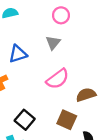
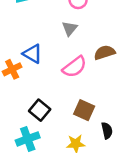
blue triangle: (18, 54) -> (32, 54), moved, turned 48
brown semicircle: (86, 95) -> (104, 52), moved

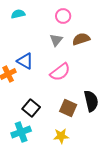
brown semicircle: (104, 52) -> (81, 39), moved
black semicircle: (107, 131) -> (91, 101), moved, size x1.5

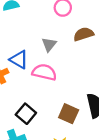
gray triangle: (56, 40) -> (49, 45), moved
pink semicircle: (60, 72) -> (44, 72), moved, turned -130

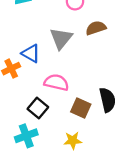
gray triangle: (49, 45) -> (61, 38), size x1.5
pink semicircle: (44, 72) -> (56, 82), moved

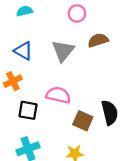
blue triangle: (31, 53) -> (23, 51), moved
black square: (38, 108) -> (28, 110), moved, turned -30

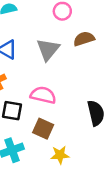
brown square: (83, 121) -> (43, 129), moved

